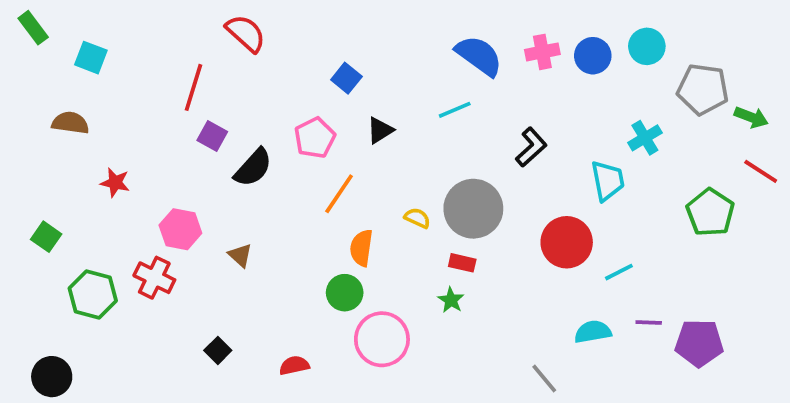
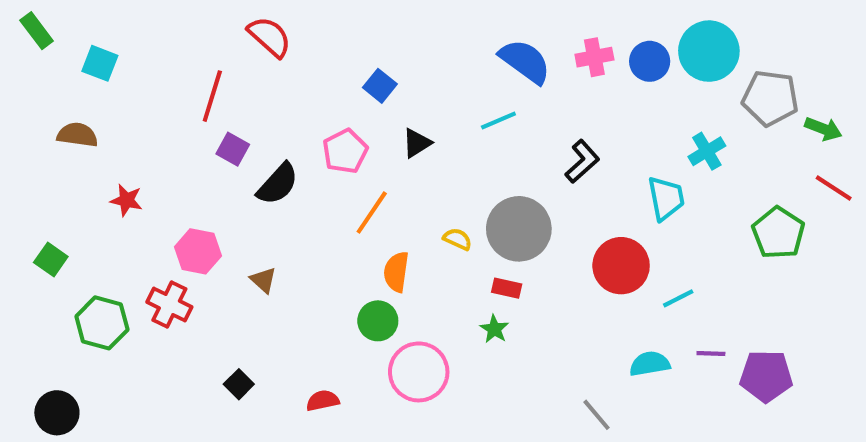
cyan circle: (647, 46) -> (709, 51), size x1.5

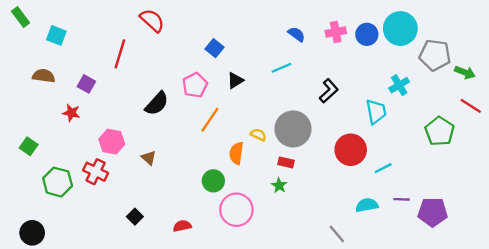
blue semicircle: (525, 61) -> (296, 34), size x0.6
purple square: (233, 149) -> (86, 84), moved
orange semicircle: (396, 272) -> (236, 153), moved

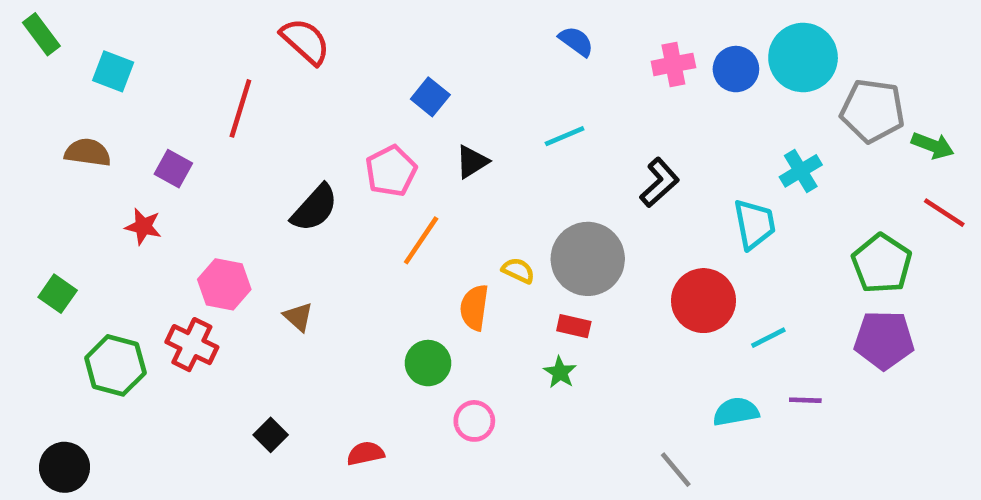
blue semicircle: (296, 34) -> (576, 41), moved
pink circle: (236, 210) -> (474, 421), size x0.6
purple pentagon: (433, 212) -> (884, 340), moved

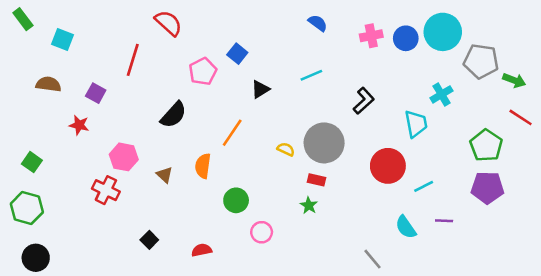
pink pentagon: (391, 171) -> (203, 71), moved
orange semicircle: (474, 308) -> (203, 166), moved
green hexagon: (115, 365) -> (27, 208), moved
cyan semicircle: (736, 412) -> (406, 227), turned -115

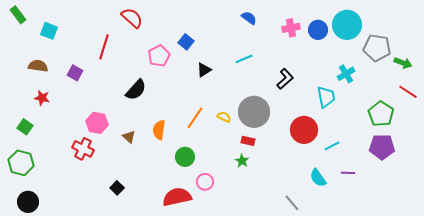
red star: (79, 125) -> (42, 98), moved
orange line: (232, 133) -> (195, 118), moved
red semicircle: (202, 250) -> (177, 197), moved, size x1.8

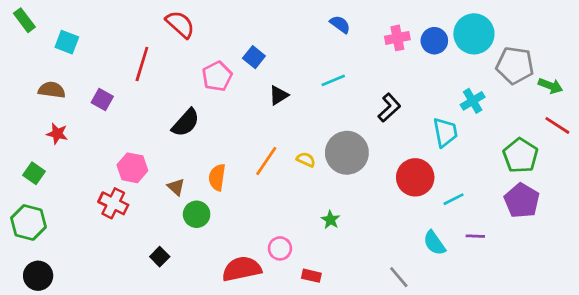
red rectangle: (248, 141) -> (311, 276), moved
purple pentagon: (382, 147) -> (522, 201), turned 30
green circle: (185, 157) -> (197, 214), moved

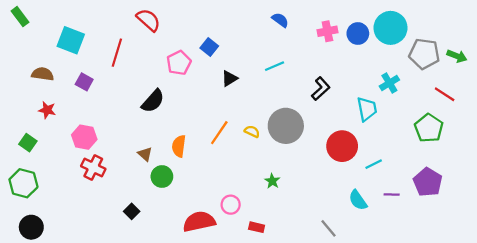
cyan square: (67, 42) -> (71, 40), moved, size x1.4
green arrow: (550, 86) -> (457, 56), moved
red line: (557, 125) -> (445, 94), moved
pink hexagon: (132, 168) -> (84, 137), moved
purple pentagon: (522, 201) -> (428, 182), moved

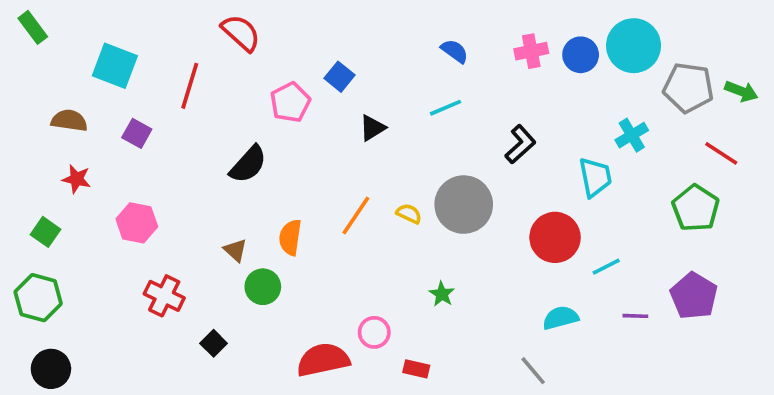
blue semicircle: (280, 20) -> (455, 51), moved
red cross: (93, 167) -> (164, 296), moved
cyan semicircle: (358, 200) -> (560, 318), moved, turned 110

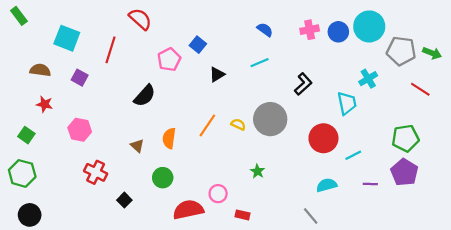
green pentagon: (696, 208) -> (405, 138), moved, turned 30
green circle: (263, 287) -> (163, 178), moved

